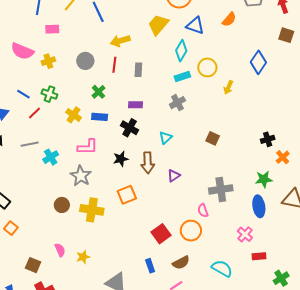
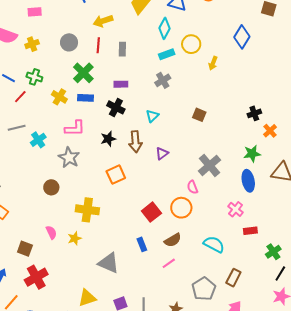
green cross: (98, 92) -> (83, 73), size x1.5
gray cross: (221, 189) -> (210, 165), turned -30
yellow cross: (92, 210) -> (87, 210), moved

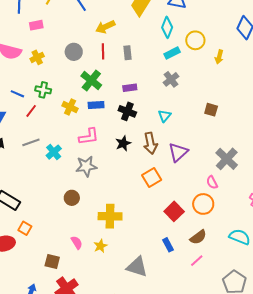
purple triangle: (162, 154) -> (178, 152), size x1.5
gray star: (69, 158) -> (86, 166), turned -30
orange square: (116, 175) -> (152, 177), moved

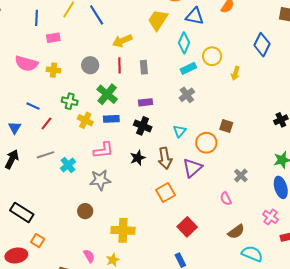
yellow cross: (37, 57) -> (53, 70), turned 32
green cross: (43, 90) -> (70, 101), moved
gray cross: (227, 159) -> (241, 175), size x0.6
orange circle: (203, 204) -> (206, 143), moved
brown semicircle: (198, 237) -> (236, 232), moved

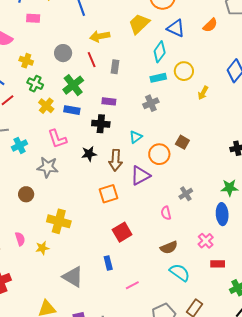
red line: (119, 65) -> (92, 60), turned -35
yellow cross: (53, 70) -> (26, 61), moved
black cross: (143, 126) -> (101, 124), turned -30
pink L-shape: (103, 150) -> (57, 139), turned 65

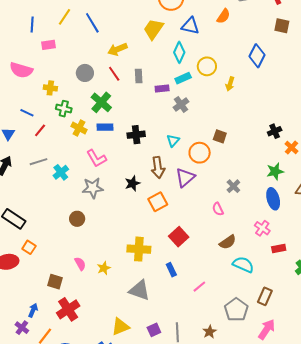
purple rectangle: (109, 101) -> (162, 88), moved
black star: (89, 154) -> (133, 183), moved
yellow cross: (59, 221) -> (139, 249), moved

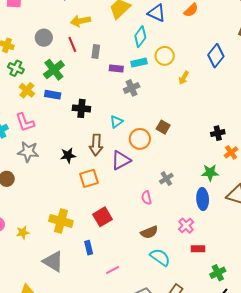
pink L-shape: (96, 158) -> (25, 122), moved

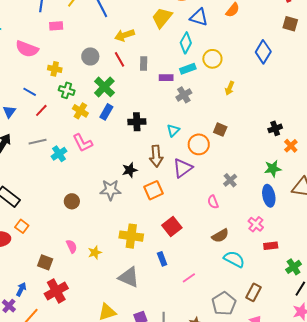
yellow arrow: (184, 78) -> (230, 88), moved
blue rectangle: (53, 95) -> (106, 112), turned -63
gray star: (28, 152) -> (110, 190), moved

